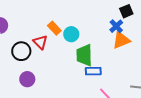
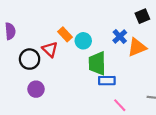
blue cross: (116, 26) -> (120, 37), moved

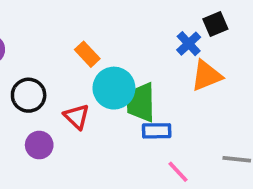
blue cross: (120, 37) -> (189, 44), moved
cyan circle: (83, 41) -> (114, 88), moved, size x1.5
red triangle: (50, 49) -> (77, 117), moved

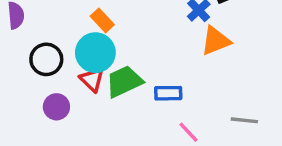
cyan circle: (114, 88) -> (95, 53), moved
green trapezoid: (141, 102) -> (124, 81), moved, turned 66

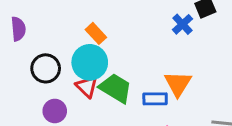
orange triangle: (216, 41) -> (178, 84), moved, turned -36
green trapezoid: (124, 81) -> (116, 88), turned 56

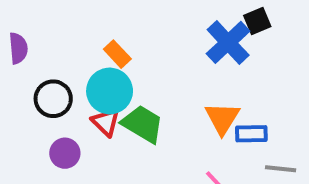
blue cross: (182, 24) -> (228, 42), size x1.6
blue rectangle: (155, 99) -> (251, 134), moved

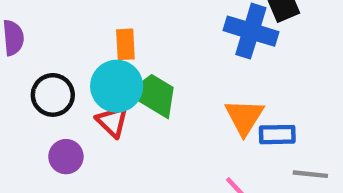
blue cross: (228, 42) -> (251, 31), turned -30
orange rectangle: (117, 54) -> (125, 44), turned 40
green trapezoid: (143, 124) -> (154, 95), moved

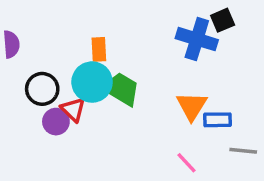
red triangle: (112, 121) -> (73, 110), moved
purple circle: (66, 157) -> (56, 122), moved

